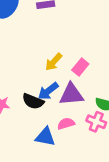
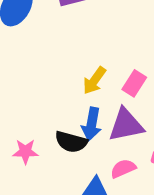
blue arrow: (48, 91) -> (92, 124), turned -35

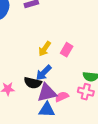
blue arrow: (92, 124) -> (44, 73), turned 36
purple triangle: (126, 125) -> (47, 93), moved

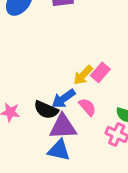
yellow arrow: (45, 49) -> (83, 75), moved
pink semicircle: (62, 97) -> (87, 107), moved, turned 64

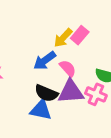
black semicircle: (46, 110) -> (46, 93), moved
purple triangle: (63, 127) -> (71, 92), moved

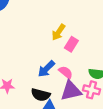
yellow arrow: (63, 38) -> (58, 32), moved
black semicircle: (46, 93) -> (41, 95), moved

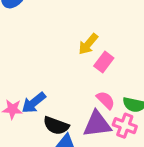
blue arrow: (46, 69) -> (34, 103), moved
pink semicircle: (66, 72) -> (106, 100), moved

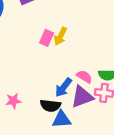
pink rectangle: (104, 62) -> (47, 38), moved
blue arrow: (34, 103) -> (63, 87), moved

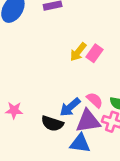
pink rectangle: (47, 38) -> (95, 53), moved
blue triangle: (62, 119) -> (80, 143), moved

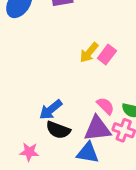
blue arrow: (70, 107) -> (51, 110), moved
pink star: (14, 110) -> (29, 152), moved

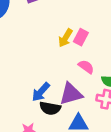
pink semicircle: (105, 106) -> (86, 67), moved
purple triangle: (97, 129) -> (71, 94), moved

